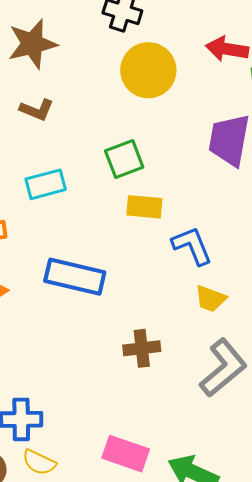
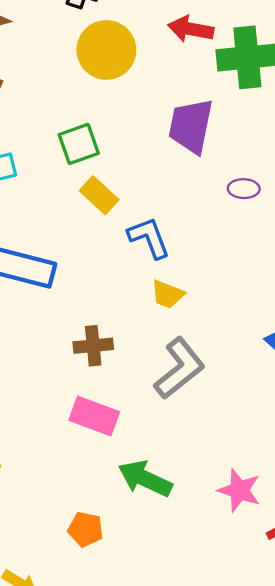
yellow rectangle: (144, 207) -> (99, 195), turned 36
pink rectangle: (126, 454) -> (94, 416), moved

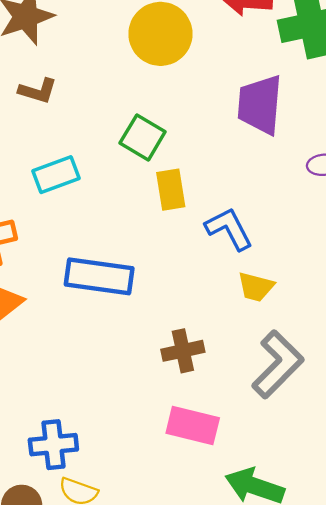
green square: (79, 144) -> (143, 137), turned -33
yellow rectangle: (99, 195) -> (171, 190), turned 45

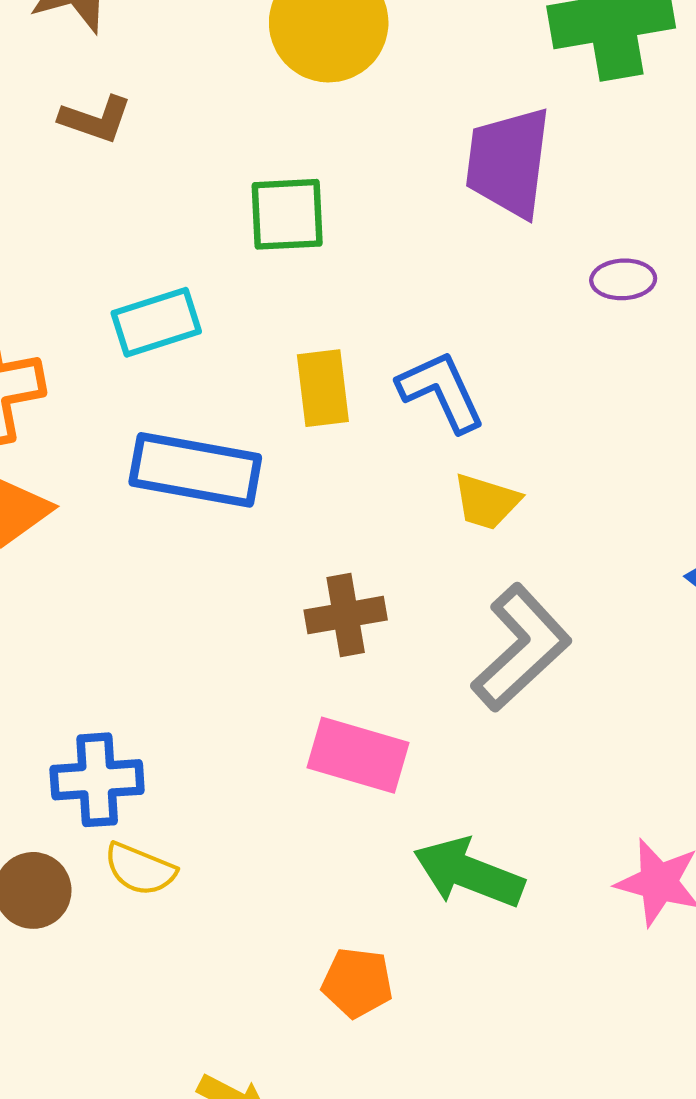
green square: (143, 137) -> (287, 214), turned -36
cyan rectangle: (56, 175) -> (156, 322), moved
yellow rectangle: (171, 190) -> (323, 388), moved

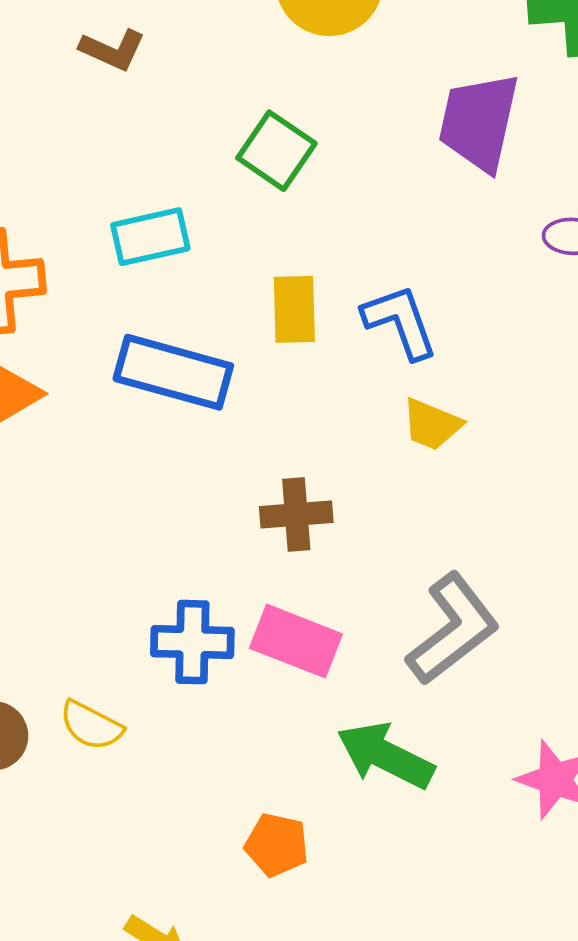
green square: (287, 214) -> (276, 151), turned 32
gray L-shape: (521, 648) -> (453, 629), moved
blue cross: (97, 780) -> (192, 642), moved

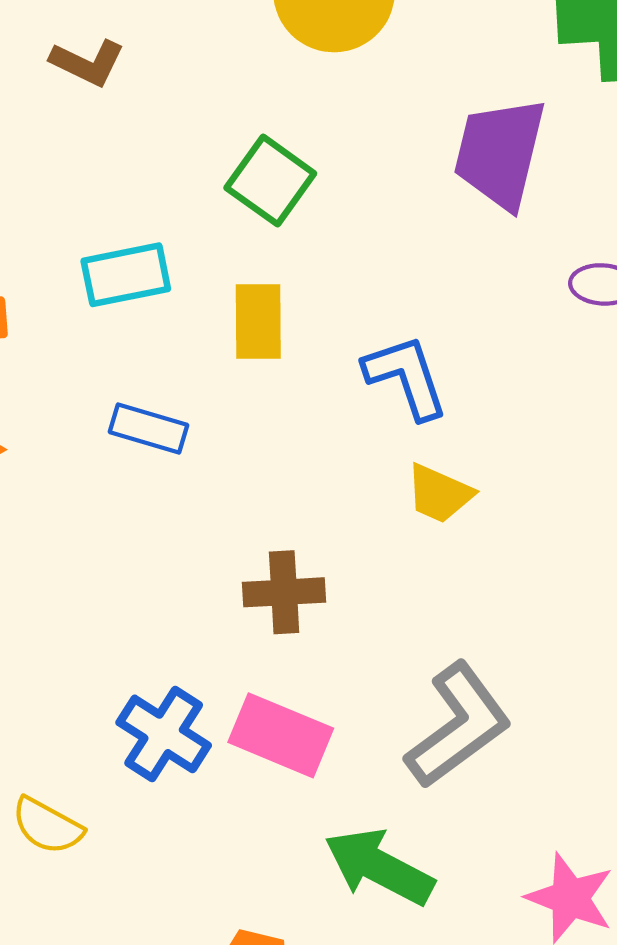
yellow rectangle: (294, 309) -> (258, 322), moved
blue rectangle: (173, 372) -> (149, 428), size x0.6
blue cross: (192, 642) -> (164, 734), turned 30

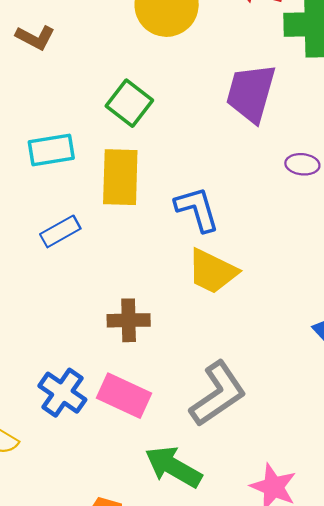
yellow rectangle: (258, 322) -> (120, 177), size x1.4
blue rectangle: (149, 428) -> (60, 231), turned -48
yellow trapezoid: (439, 494) -> (212, 271), size x1.4

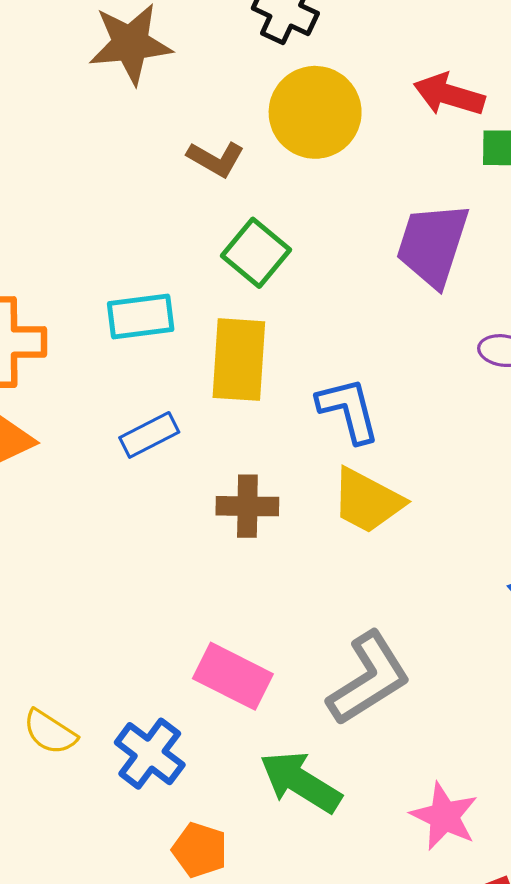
brown L-shape: (35, 37) -> (216, 159), moved
brown cross: (129, 320) -> (247, 506), moved
blue cross: (62, 393) -> (150, 754), moved

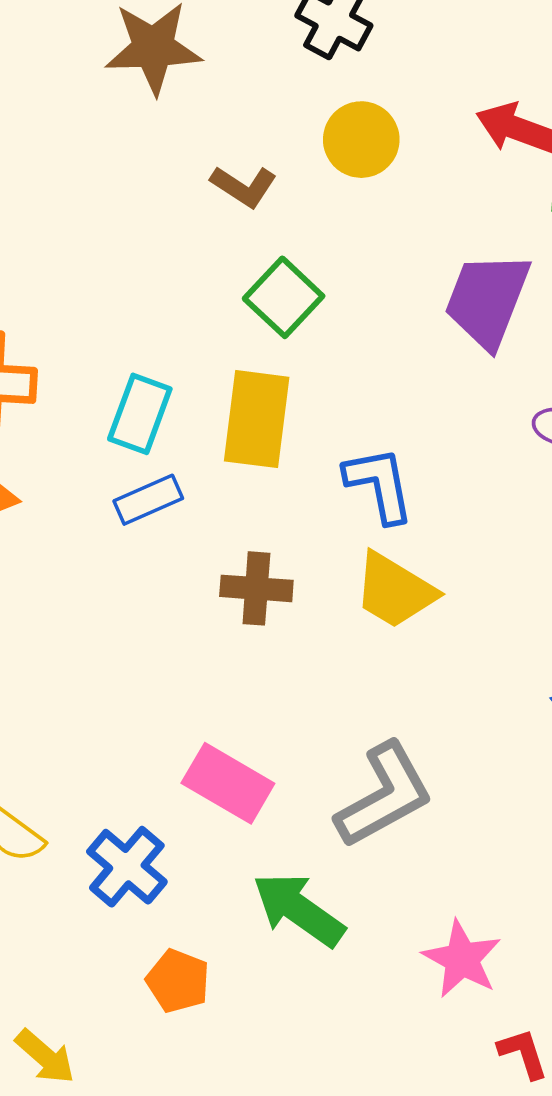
yellow circle: (315, 112) -> (361, 140), size x0.7
cyan rectangle: (141, 317) -> (140, 414), moved, turned -66

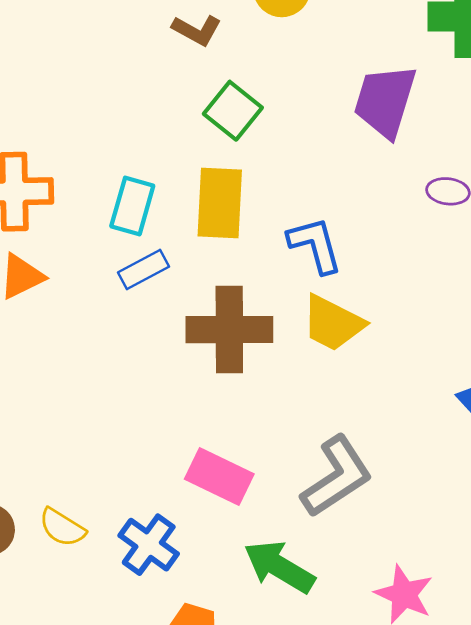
brown cross: (256, 588) -> (229, 330), size x1.6

